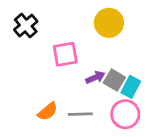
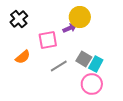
purple arrow: (95, 77) -> (70, 28), moved
orange semicircle: (48, 111) -> (23, 57), moved
gray line: (80, 114) -> (59, 66), moved, turned -30

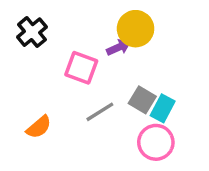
pink square: (48, 40) -> (81, 68), turned 30
orange semicircle: (23, 57) -> (39, 127), moved

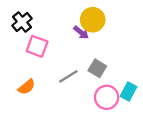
purple arrow: (119, 47) -> (81, 32), turned 63
pink square: (81, 68) -> (37, 46), moved
cyan rectangle: (163, 108) -> (129, 92), moved

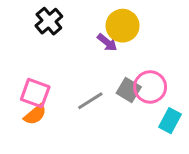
black cross: (22, 22) -> (49, 21), moved
pink square: (37, 46) -> (35, 93), moved
pink circle: (107, 97) -> (150, 87), moved

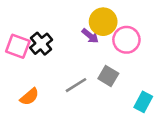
black cross: (49, 21) -> (41, 44), moved
pink circle: (150, 87) -> (126, 40), moved
pink square: (35, 93) -> (18, 46), moved

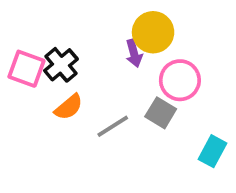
purple arrow: (90, 36) -> (134, 53), turned 36
pink circle: (126, 40) -> (180, 80), moved
orange semicircle: (29, 97) -> (69, 107), moved

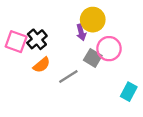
gray square: (161, 113) -> (93, 58), moved

